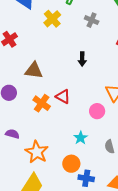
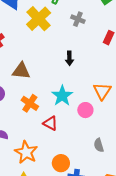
yellow cross: (52, 19) -> (39, 19), size x1.4
red triangle: (63, 96) -> (50, 123), moved
cyan star: (81, 138) -> (62, 96), moved, size x1.5

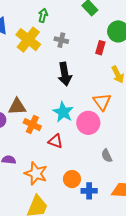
gray cross: (78, 19) -> (61, 40), moved
black arrow: (69, 58) -> (65, 74), size x1.6
brown triangle: (21, 71) -> (17, 107), moved
pink circle: (85, 110) -> (88, 123), size x1.5

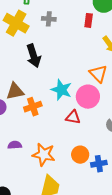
black arrow: (65, 74) -> (34, 56), moved
orange cross: (32, 125) -> (33, 107), turned -36
red triangle: (56, 141) -> (73, 117), moved

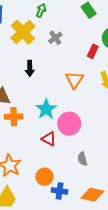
gray cross: (49, 19) -> (55, 38), turned 32
black arrow: (34, 56) -> (30, 68), size x0.7
orange triangle: (98, 74) -> (75, 80), moved

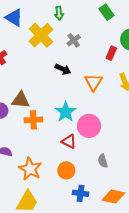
green arrow: (41, 10) -> (59, 13), turned 152
black arrow: (30, 68) -> (63, 69), moved, turned -63
orange circle: (44, 177) -> (66, 170), moved

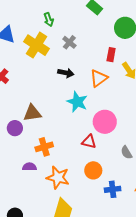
red rectangle: (111, 53) -> (111, 55), moved
orange triangle: (94, 82) -> (99, 78), turned 36
cyan star: (66, 112) -> (77, 102), moved
orange cross: (33, 120) -> (44, 147), moved

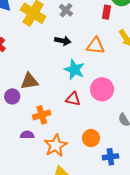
red rectangle: (111, 55) -> (107, 12), moved
orange triangle: (99, 78) -> (96, 46), turned 42
red triangle: (89, 142) -> (73, 99), moved
orange star: (58, 178) -> (56, 145), turned 30

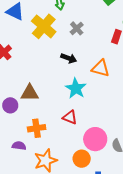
pink circle: (102, 89) -> (95, 139), moved

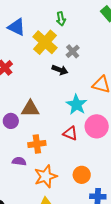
gray cross: (77, 28) -> (73, 51), moved
black arrow: (69, 58) -> (60, 70), moved
pink circle: (95, 139) -> (97, 126), moved

